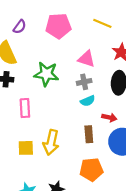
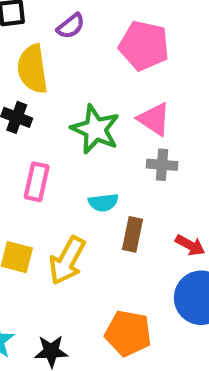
pink triangle: (86, 59) -> (154, 119), moved
cyan semicircle: (88, 101) -> (103, 202), moved
brown rectangle: (89, 134) -> (132, 234), moved

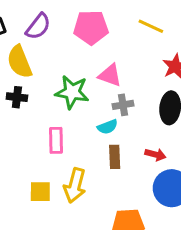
purple semicircle: (71, 26) -> (38, 26), size x1.4
pink rectangle: (37, 182) -> (56, 140), moved
cyan semicircle: (103, 202) -> (108, 127), moved

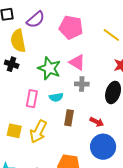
cyan semicircle: (108, 127) -> (56, 97), moved

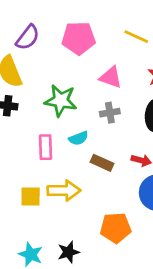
pink triangle: (77, 62) -> (111, 77), moved
brown rectangle: (69, 118) -> (102, 163), turned -63
yellow arrow: (38, 132) -> (64, 190), turned -105

